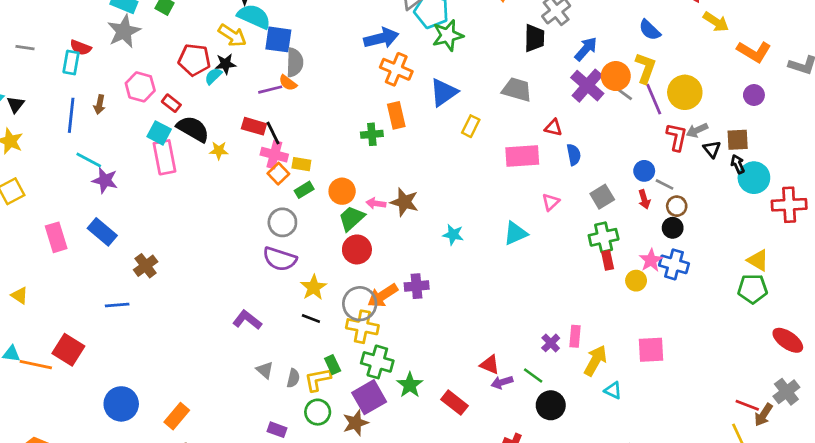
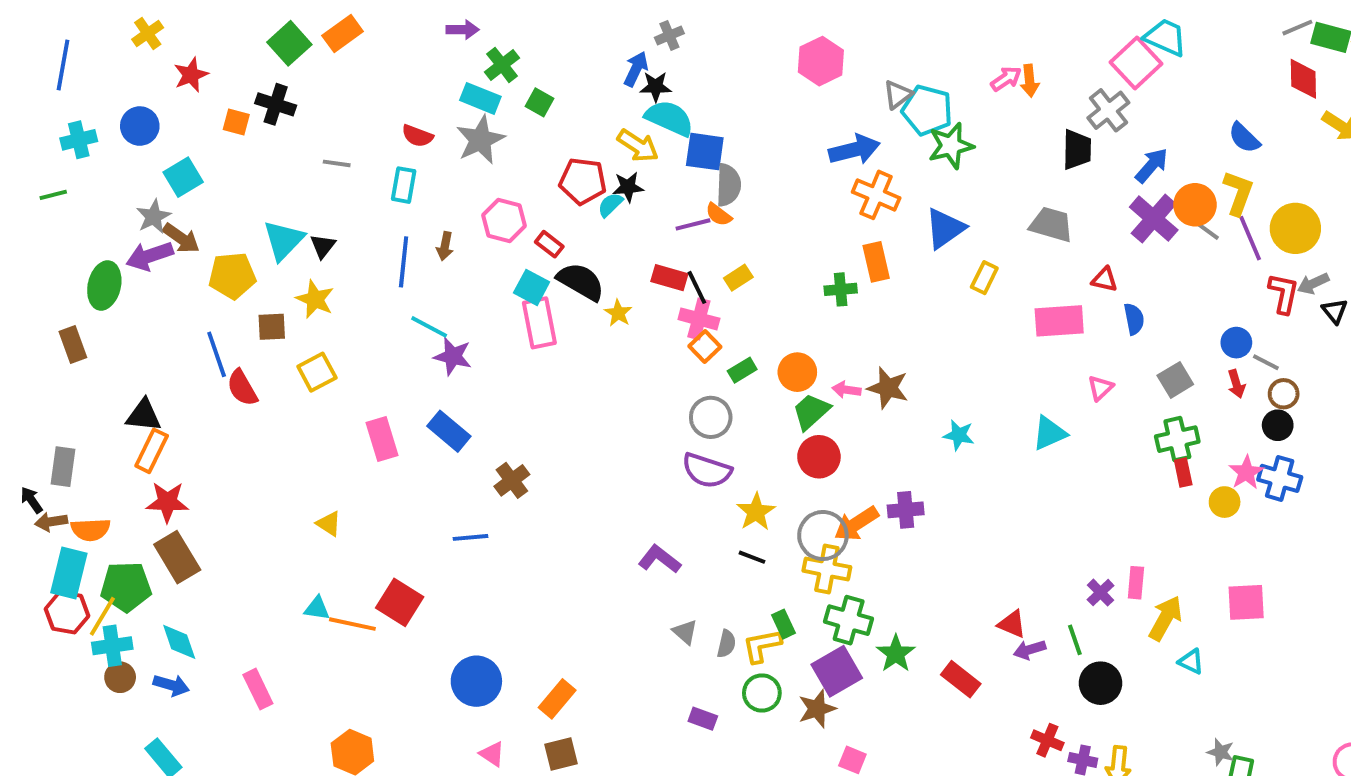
red semicircle: (81, 48) -> (417, 136), moved
yellow star: (219, 151) -> (618, 313), turned 30
yellow rectangle: (301, 164) -> (738, 278), moved, turned -42
green line: (533, 375) -> (1075, 640), turned 35

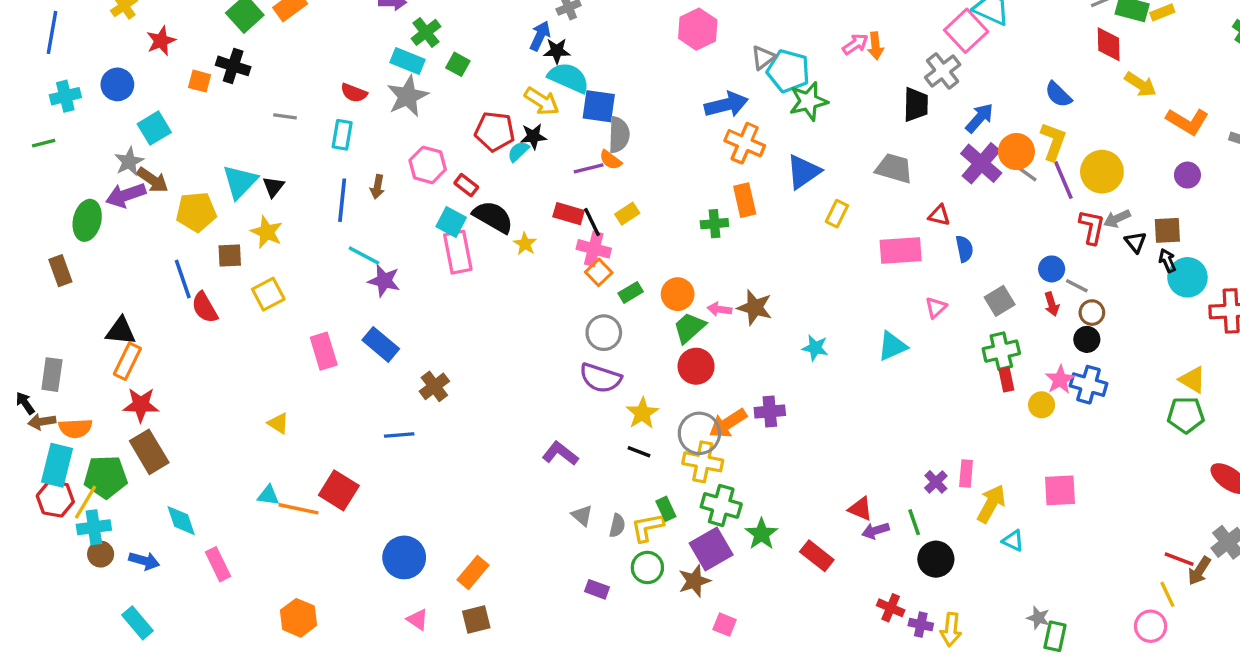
cyan diamond: (179, 642) -> (181, 521), moved

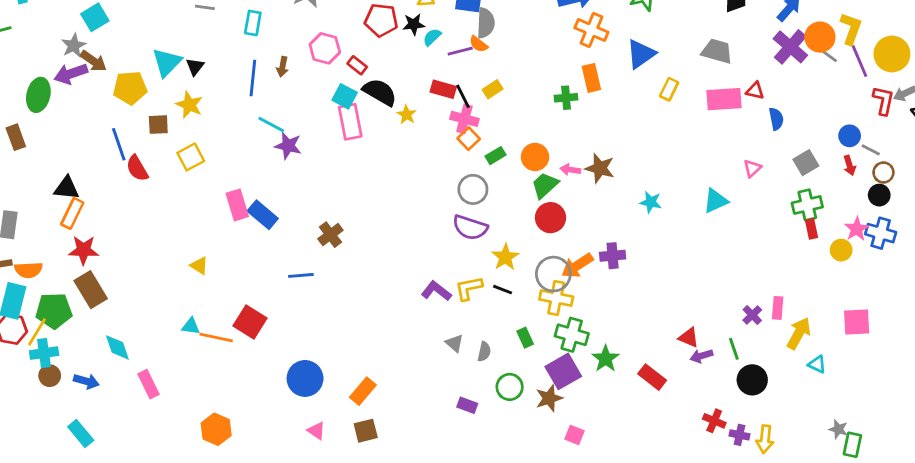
cyan semicircle: (518, 152) -> (432, 37), moved
pink rectangle: (901, 250) -> (724, 99), moved
blue rectangle: (381, 344) -> (263, 215), moved
yellow L-shape: (647, 527) -> (469, 288), moved

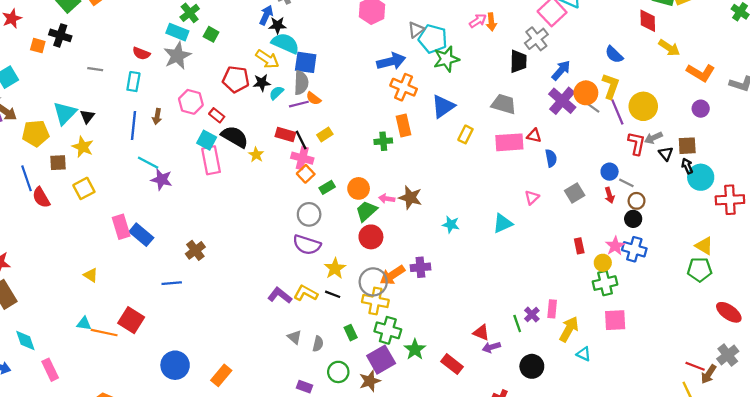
gray semicircle: (486, 23) -> (301, 83), moved
green cross: (807, 205) -> (605, 283), moved
yellow L-shape: (469, 288) -> (306, 293), turned 40
green line: (734, 349) -> (517, 324), moved

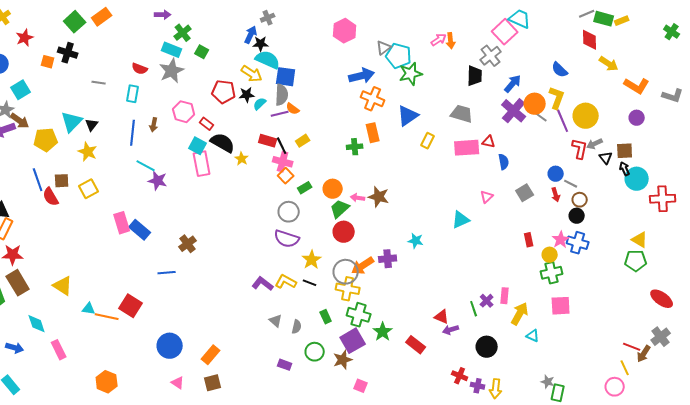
brown square: (58, 163) -> (62, 181), moved
cyan star: (451, 224) -> (416, 241), moved
yellow triangle: (91, 275) -> (63, 286), moved, size x1.5

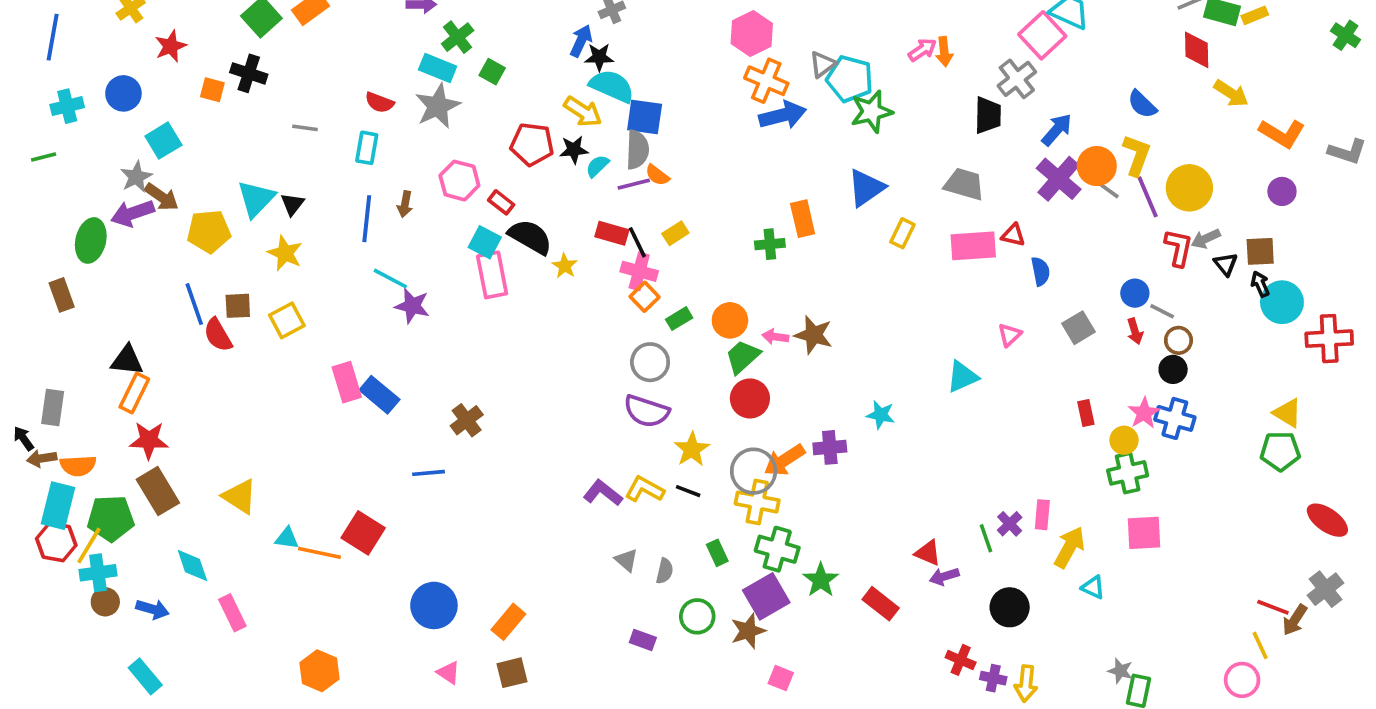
orange cross: (373, 99) -> (766, 81), moved

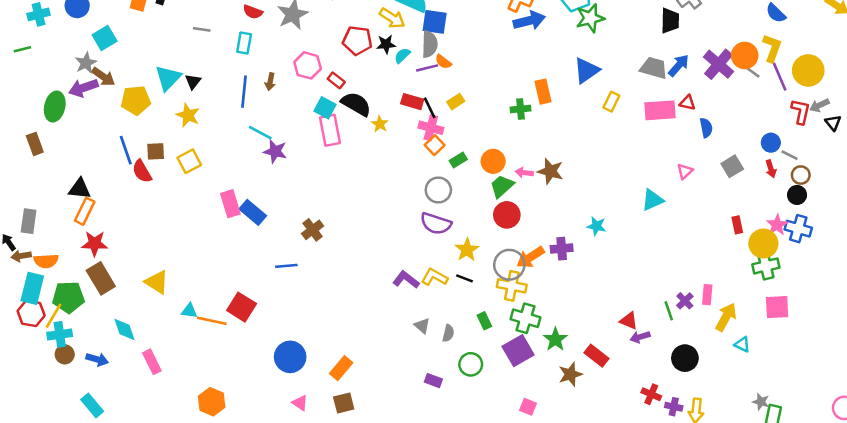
blue arrow: (1057, 130) -> (679, 65), moved
yellow circle: (1124, 440) -> (763, 244), size x1.5
brown star: (748, 631) -> (570, 374), moved

